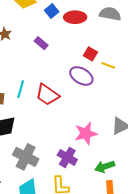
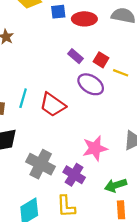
blue square: (52, 11) -> (58, 12), turned 32
purple rectangle: (41, 43) -> (76, 56), moved
gray cross: (26, 157) -> (41, 164), moved

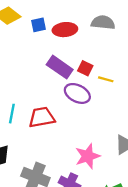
purple rectangle: (76, 56) -> (60, 67), size x1.6
red trapezoid: (53, 105) -> (42, 117), turned 140

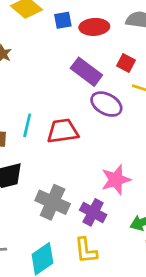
red square: (85, 68) -> (126, 63), moved

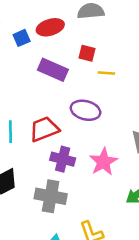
blue square: (63, 20) -> (22, 38), moved
purple ellipse: (106, 104) -> (86, 110), moved
purple cross: (93, 212) -> (63, 159), moved

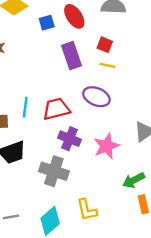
red ellipse: (50, 27) -> (74, 16), turned 65
purple rectangle: (53, 70) -> (72, 56), turned 40
yellow line: (106, 73) -> (107, 65), moved

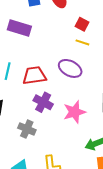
purple rectangle: (72, 56) -> (19, 28), moved, turned -60
gray cross: (54, 171) -> (27, 129), size x0.7

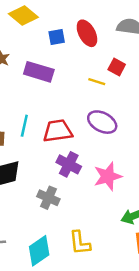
yellow line: (82, 42) -> (97, 82), moved

